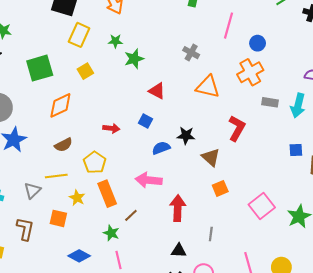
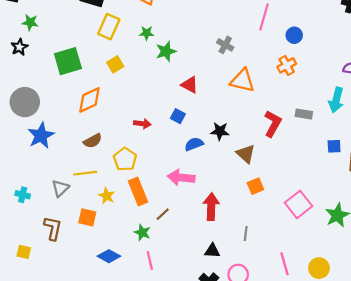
orange cross: (250, 72) -> (287, 65), size x0.7
gray rectangle: (270, 102) -> (304, 114), moved

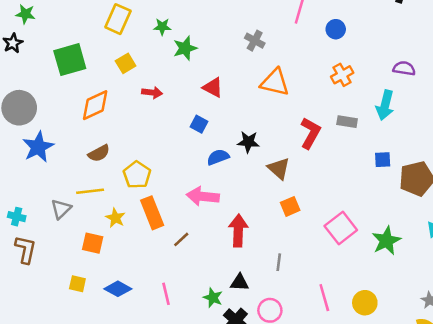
orange cross: (287, 65) -> (342, 75), moved
red arrow: (142, 124) -> (152, 93), moved
brown L-shape: (53, 228) -> (25, 250), moved
green star: (142, 232) -> (213, 298), moved
yellow square: (24, 252) -> (77, 284), moved

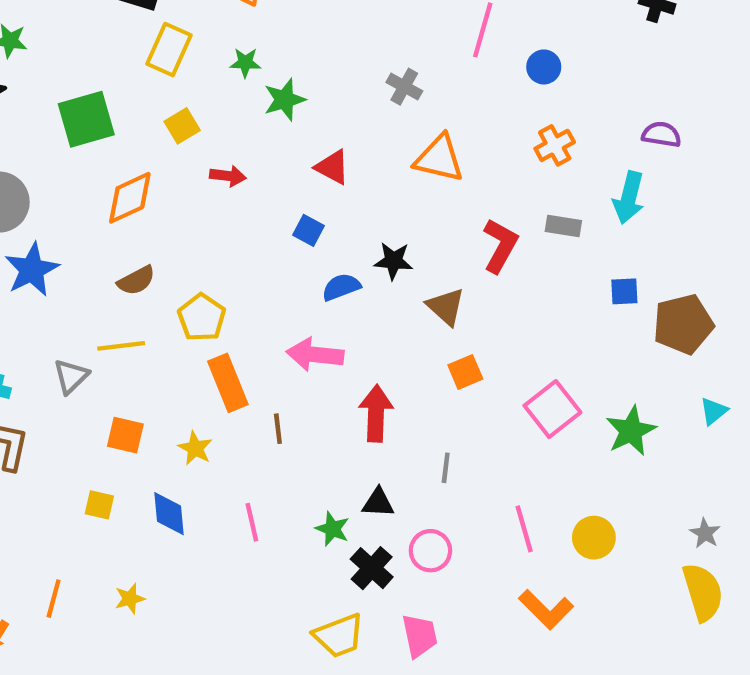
yellow star: (115, 218) -> (195, 448), moved
brown line: (181, 239) -> (278, 429), turned -54
blue diamond: (118, 289) -> (169, 514), turned 56

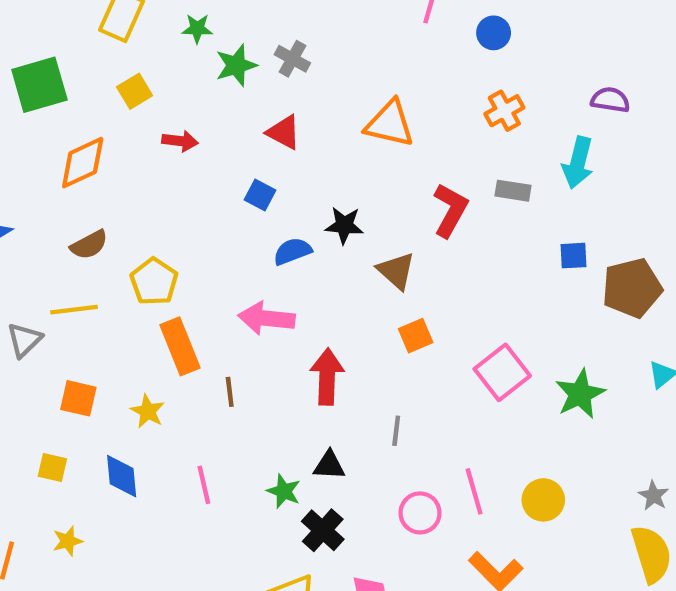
gray cross: (404, 87) -> (292, 59), moved
pink circle: (430, 551) -> (420, 513), moved
yellow star: (130, 599) -> (68, 541), moved

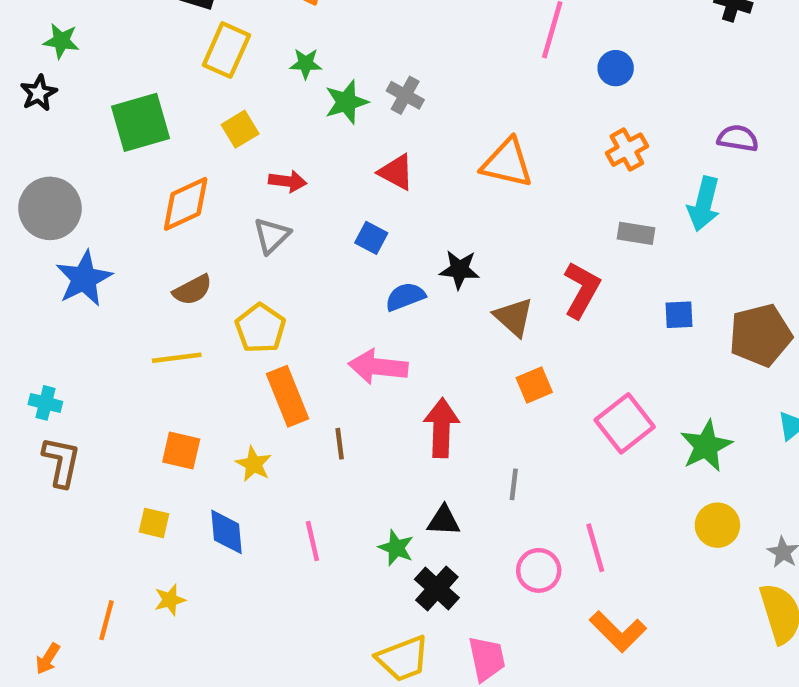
red L-shape: (450, 210) -> (582, 290), moved
blue square: (574, 256) -> (679, 315), moved
gray triangle: (24, 340) -> (272, 236), moved
yellow circle: (543, 500) -> (717, 525), moved

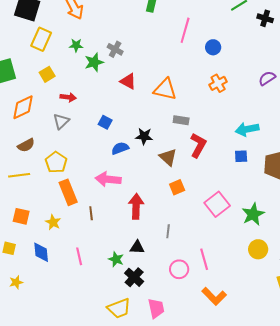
gray cross: (405, 95) -> (115, 49), moved
purple semicircle: (738, 138) -> (267, 78), turned -42
red triangle: (396, 172) -> (128, 81), moved
cyan arrow: (704, 204) -> (247, 129), moved, turned 65
gray rectangle: (636, 233) -> (181, 120), moved

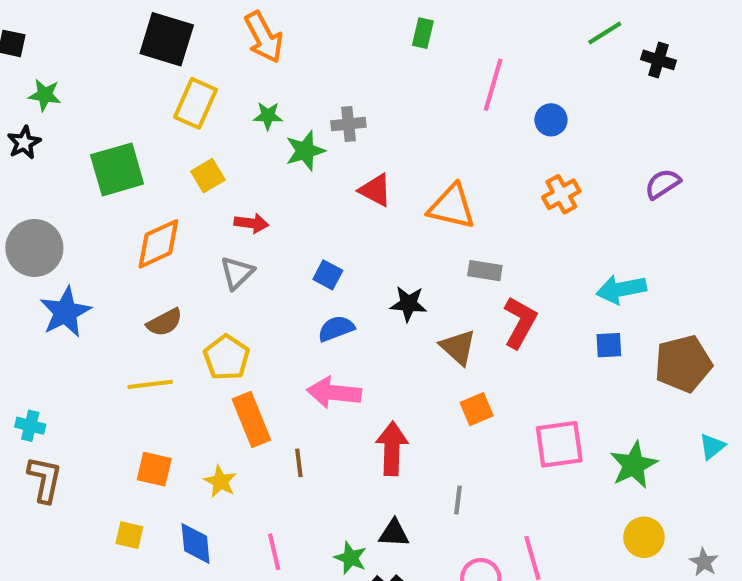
gray cross: (115, 49) -> (348, 124), turned -35
blue semicircle: (120, 148) -> (336, 329), moved
pink square: (217, 204) -> (559, 444), turned 30

